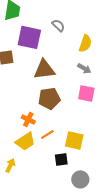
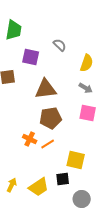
purple square: (29, 37) -> (31, 57), size x0.7
orange line: (47, 134) -> (48, 144), moved
yellow trapezoid: (25, 141) -> (39, 187), moved

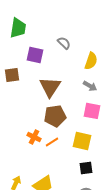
brown triangle: (46, 89) -> (50, 87), turned -50
yellow square: (76, 160) -> (82, 141), moved
black square: (63, 179) -> (86, 168), moved

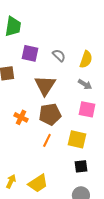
gray semicircle: (64, 43) -> (59, 55), moved
orange cross: (34, 137) -> (21, 117), moved
orange line: (52, 142) -> (47, 140), turned -32

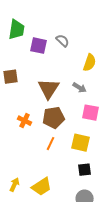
purple square: (30, 53) -> (39, 46), moved
gray semicircle: (59, 55) -> (63, 41), moved
gray arrow: (85, 84) -> (80, 88), moved

